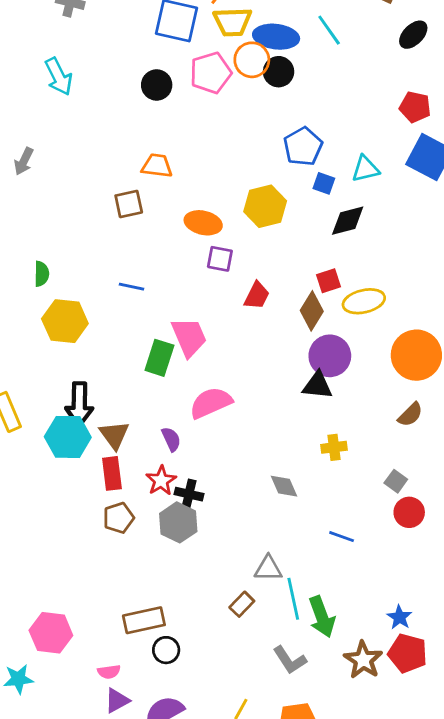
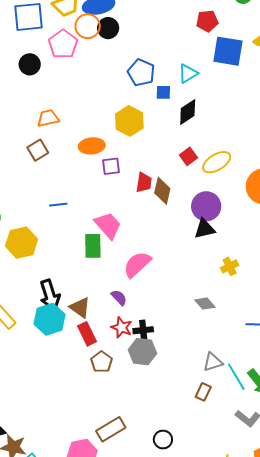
brown diamond: (312, 311) -> (162, 191), moved
brown rectangle: (144, 620) -> (111, 429), moved

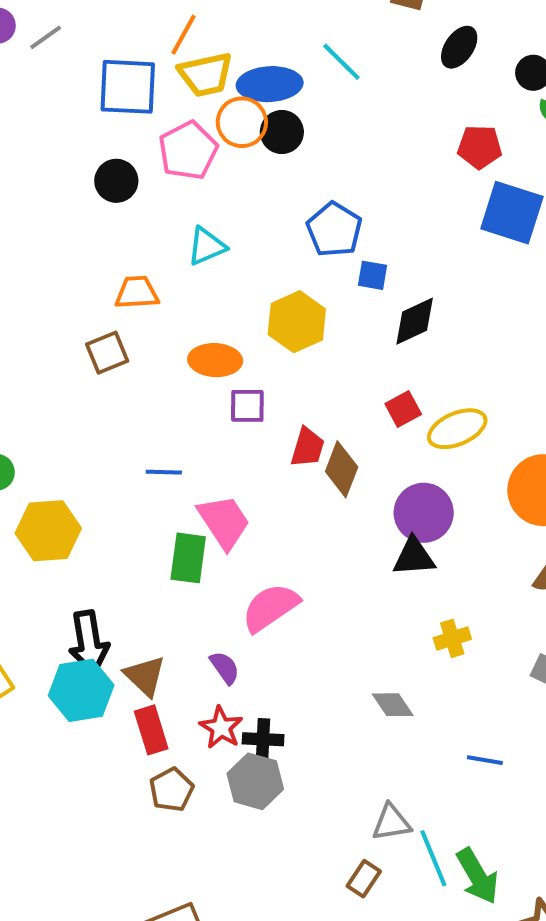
cyan triangle: (188, 74) -> (207, 246), moved
blue line: (58, 205) -> (164, 472), moved

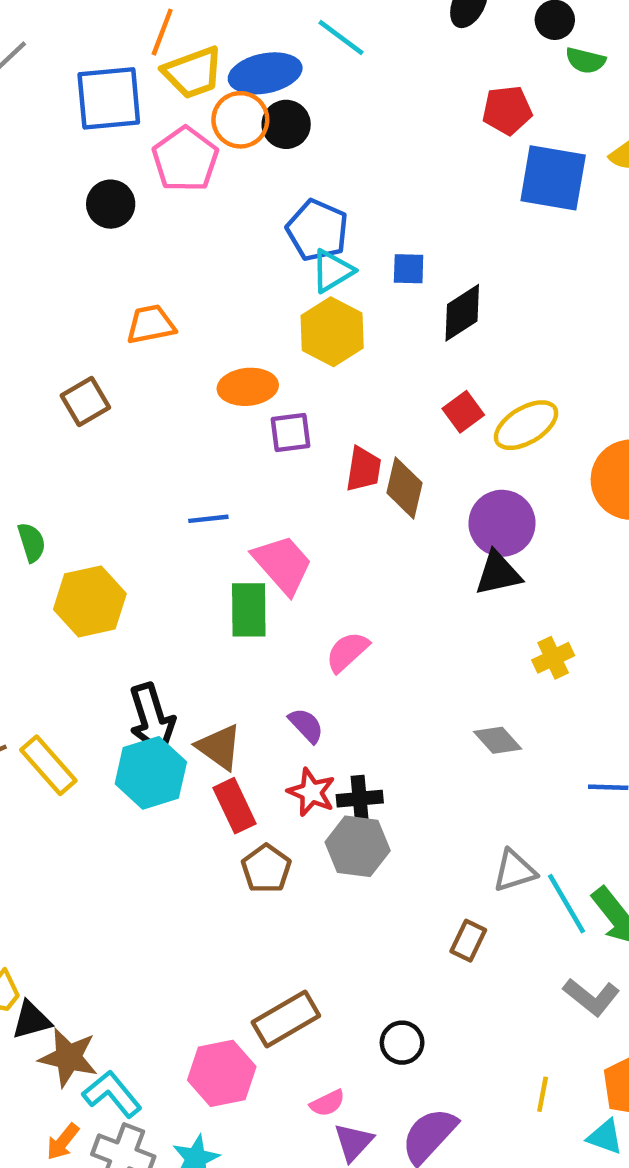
blue pentagon: (334, 230) -> (317, 230), moved
cyan triangle: (207, 246) -> (332, 271), moved
brown square: (107, 353) -> (85, 402), moved
pink semicircle: (270, 607) -> (347, 652), size x0.7
brown rectangle: (364, 879) -> (468, 941), moved

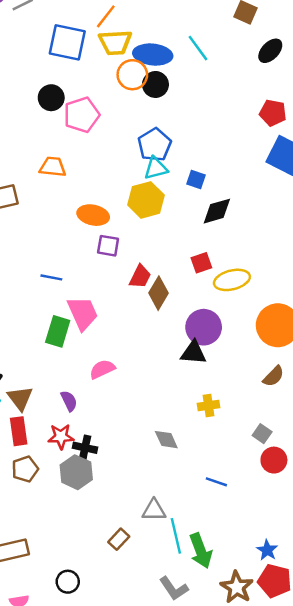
pink pentagon: (185, 159) -> (82, 115), moved
red star: (311, 792) -> (61, 437), turned 30

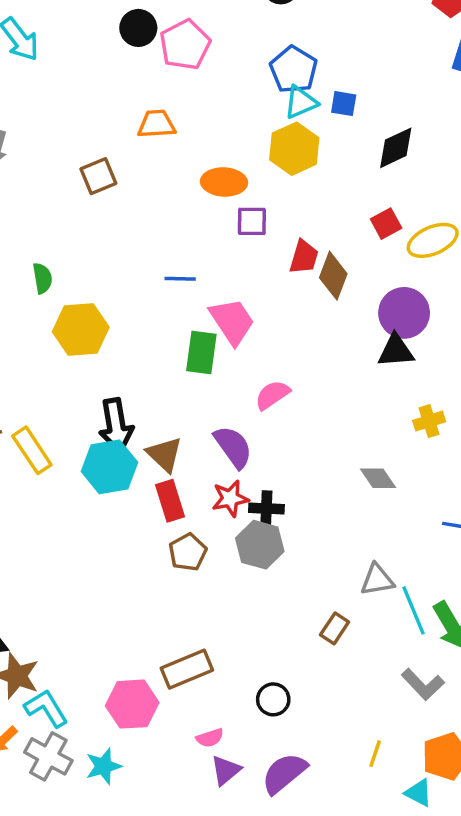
blue square: (196, 179) -> (344, 104), moved
purple semicircle: (69, 401) -> (233, 447), size x1.5

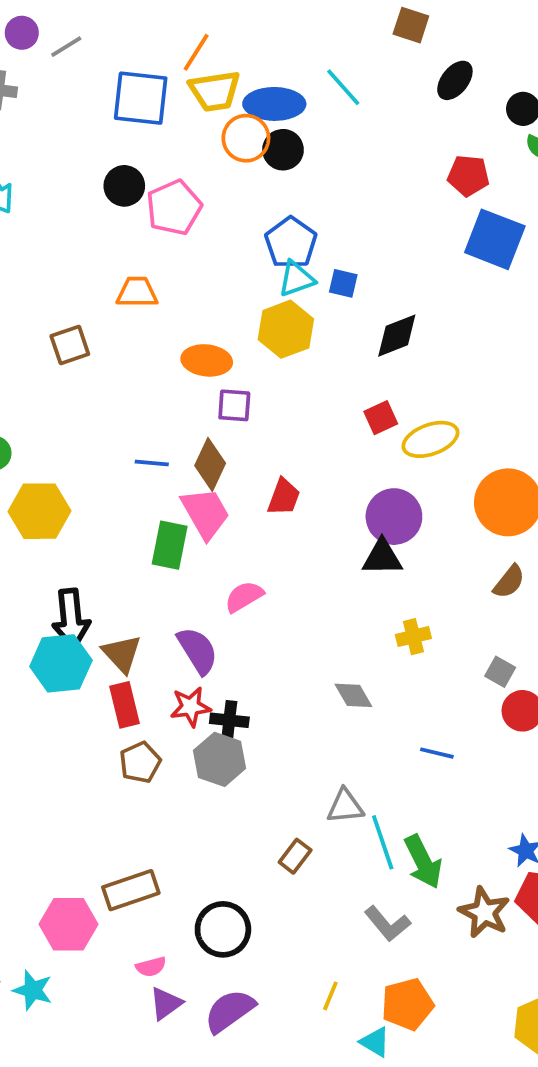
red trapezoid: (304, 257) -> (284, 497), moved
brown diamond: (333, 276) -> (210, 464), moved
black circle: (273, 699) -> (223, 929), size x1.5
cyan star: (103, 766) -> (33, 990), turned 30

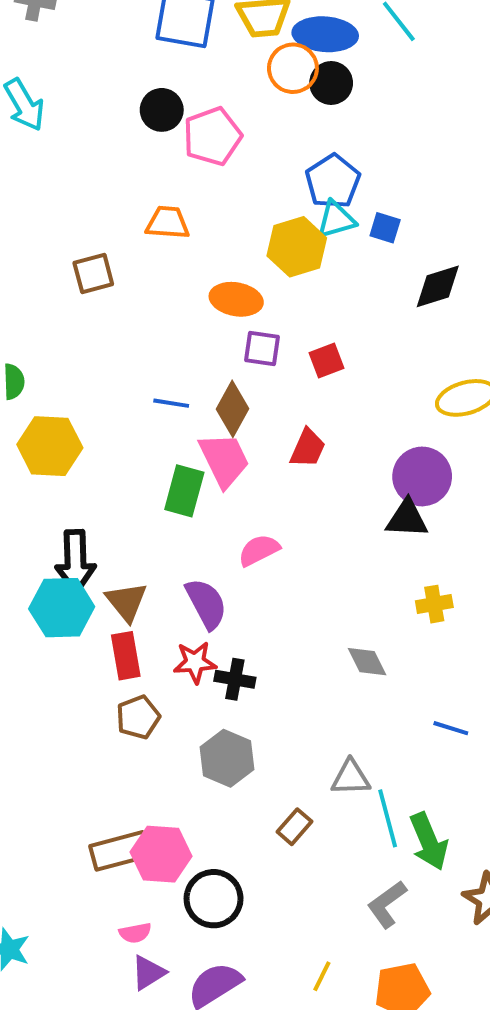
yellow hexagon: (286, 329) -> (297, 247), moved
red square: (381, 418) -> (327, 361), moved
gray hexagon: (220, 759) -> (227, 758), moved
pink hexagon: (69, 924) -> (161, 854), moved
gray L-shape: (387, 924) -> (387, 904), turned 90

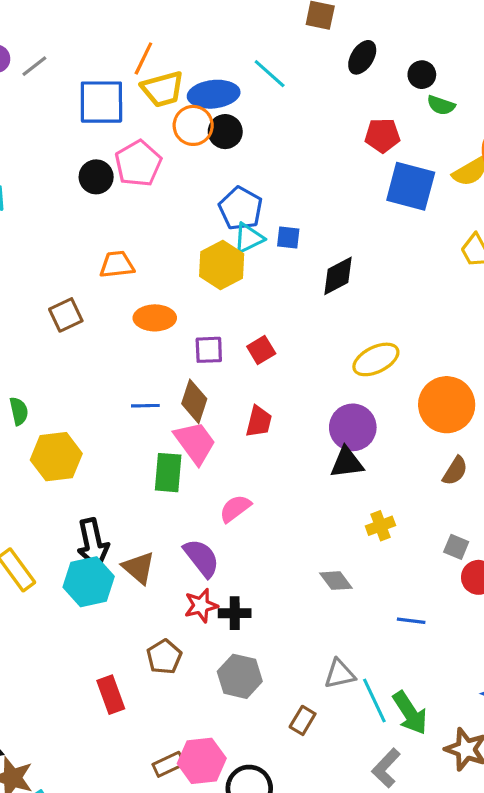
pink pentagon: (212, 136) -> (138, 163), moved
orange ellipse: (236, 299) -> (155, 318), moved
red rectangle: (126, 656) -> (111, 695), moved
brown rectangle: (119, 851) -> (169, 764), size x0.7

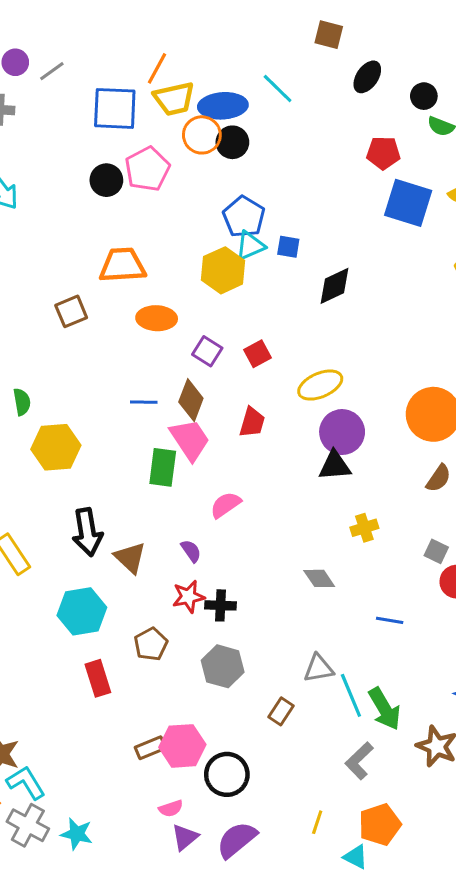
orange trapezoid: (117, 265) -> (123, 265), size x1.4
purple square: (209, 350) -> (207, 351), turned 32
yellow ellipse: (376, 359) -> (320, 385), moved
purple semicircle: (201, 558) -> (191, 551), size x0.6
cyan hexagon: (89, 582) -> (82, 611), moved

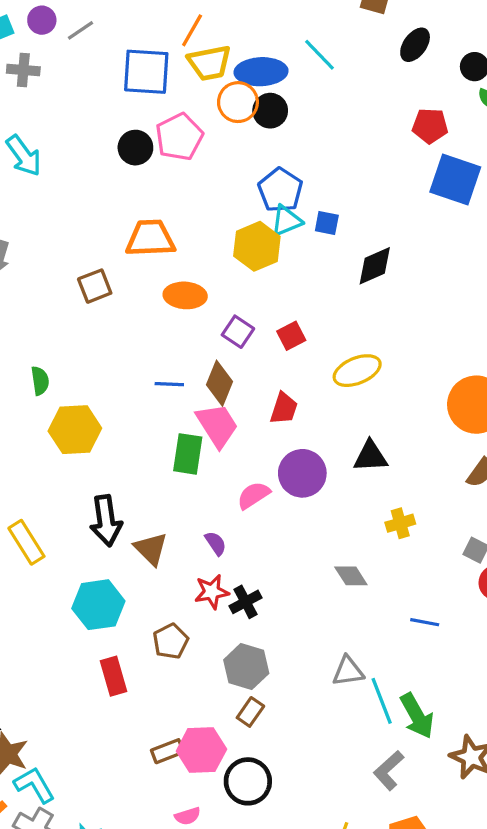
purple circle: (342, 432) -> (302, 473), moved
black cross: (221, 605) -> (246, 602), turned -32
brown rectangle: (281, 711) -> (250, 712), moved

